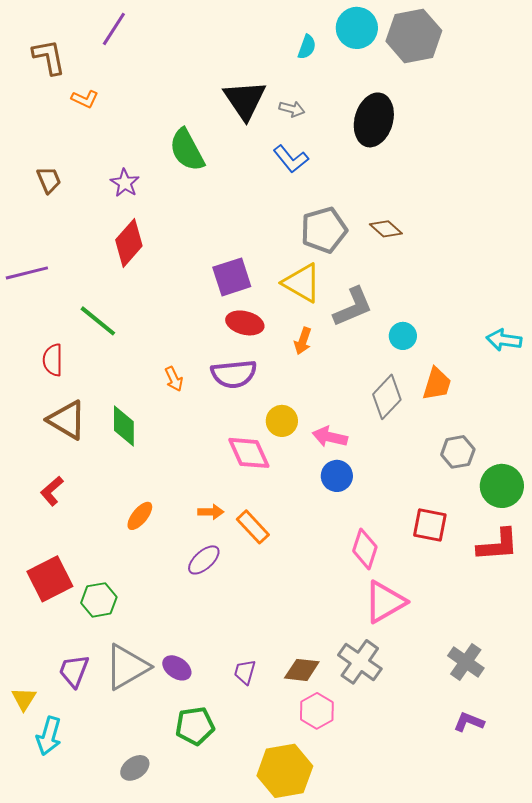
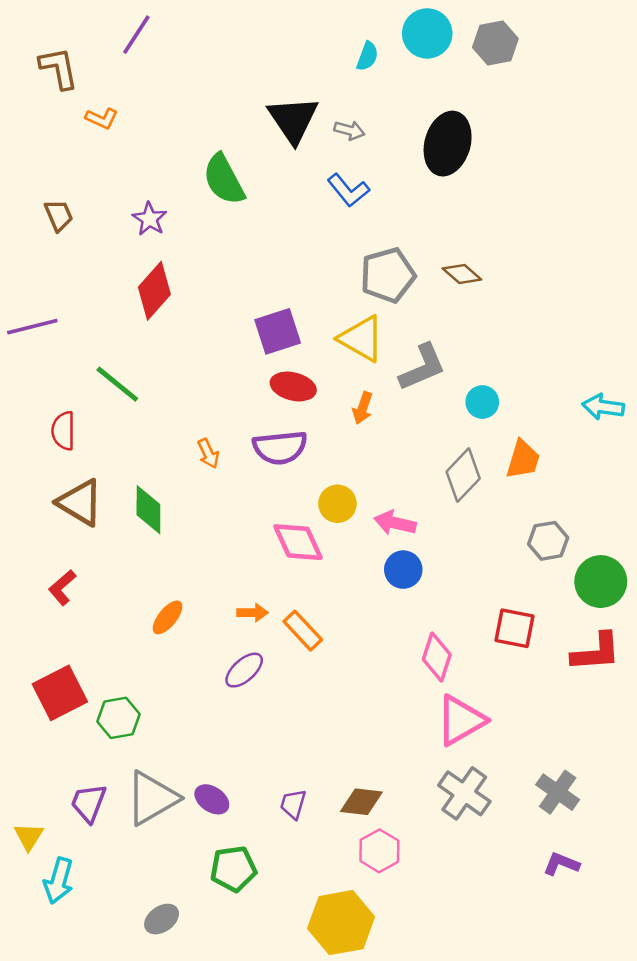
gray hexagon: (414, 36) -> (495, 43), size x0.7
gray cross: (360, 662) -> (464, 793), moved

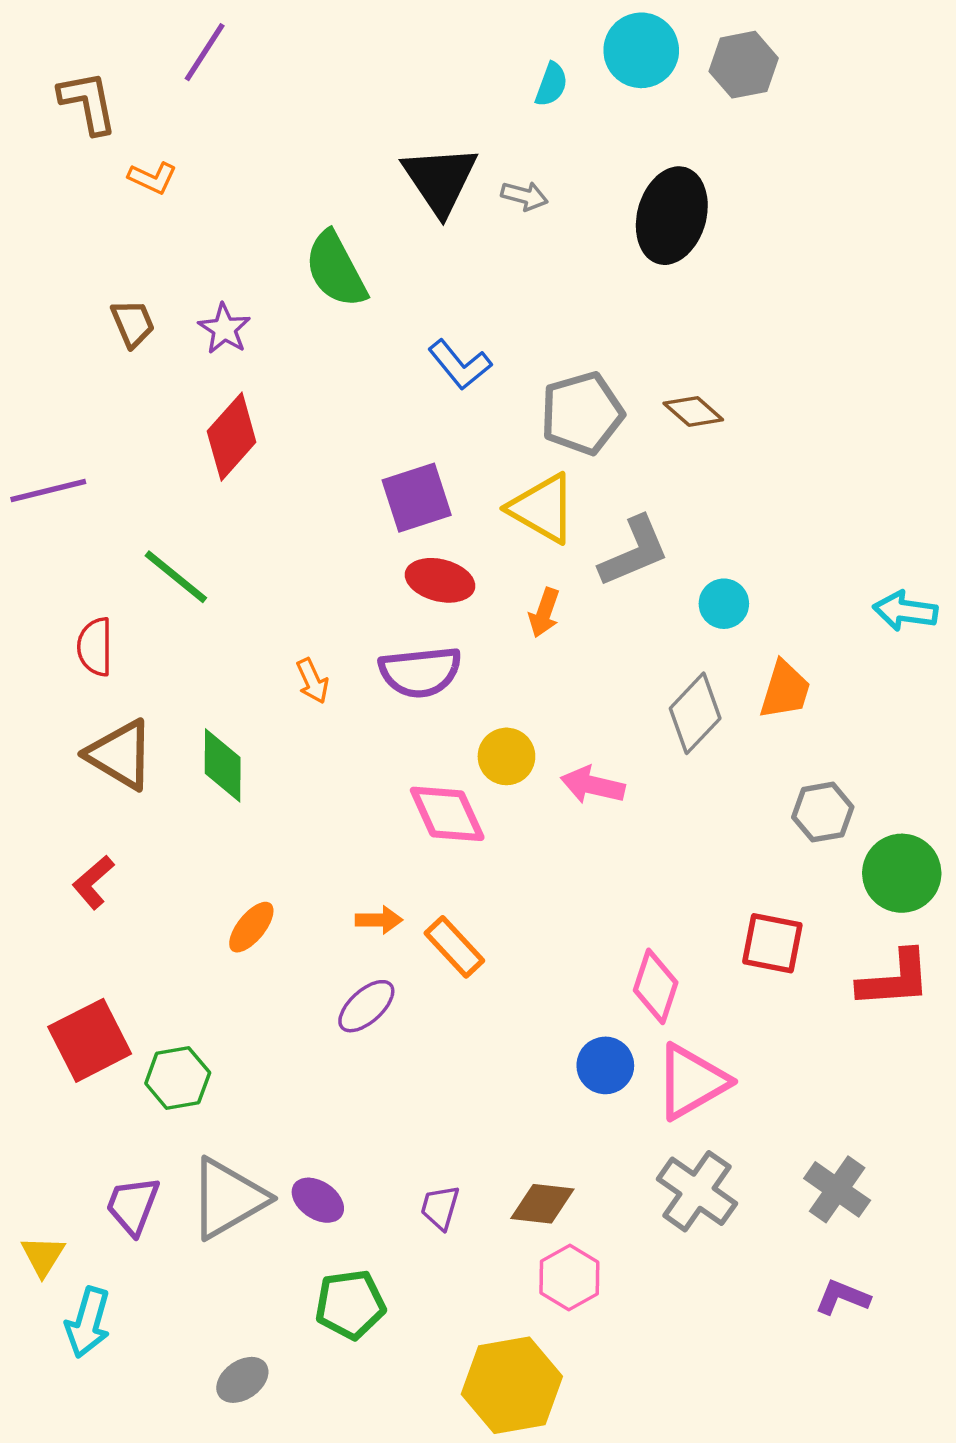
blue L-shape: (348, 190) -> (460, 365), moved
brown trapezoid: (59, 215) -> (133, 323), moved
blue circle: (403, 570) -> (605, 1065), moved

